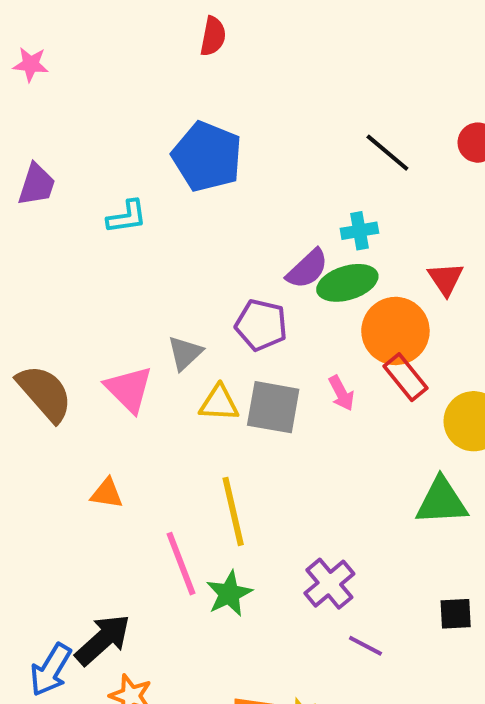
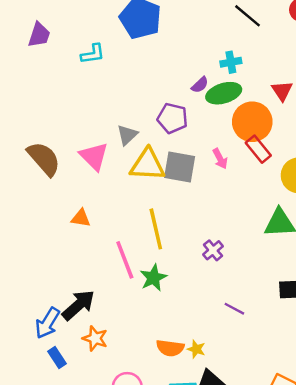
purple semicircle: (307, 269) -> (200, 85), size x0.7
yellow triangle: (219, 403) -> (147, 165), size x1.5
purple cross: (329, 584) -> (213, 250), moved, size x0.7

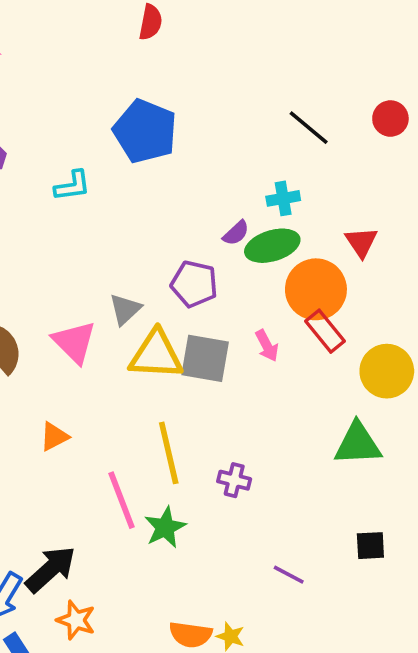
orange triangle: (81, 218) -> (54, 437), turned -36
purple cross: (213, 250) -> (234, 480), moved, turned -36

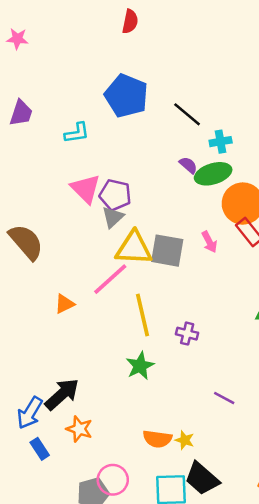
black line: (309, 128) -> (187, 114), moved
purple semicircle: (236, 233) -> (188, 165), turned -96
purple pentagon: (194, 284) -> (115, 195), moved
pink triangle: (74, 342) -> (86, 189), moved
pink line: (121, 500) -> (110, 279), moved, turned 69

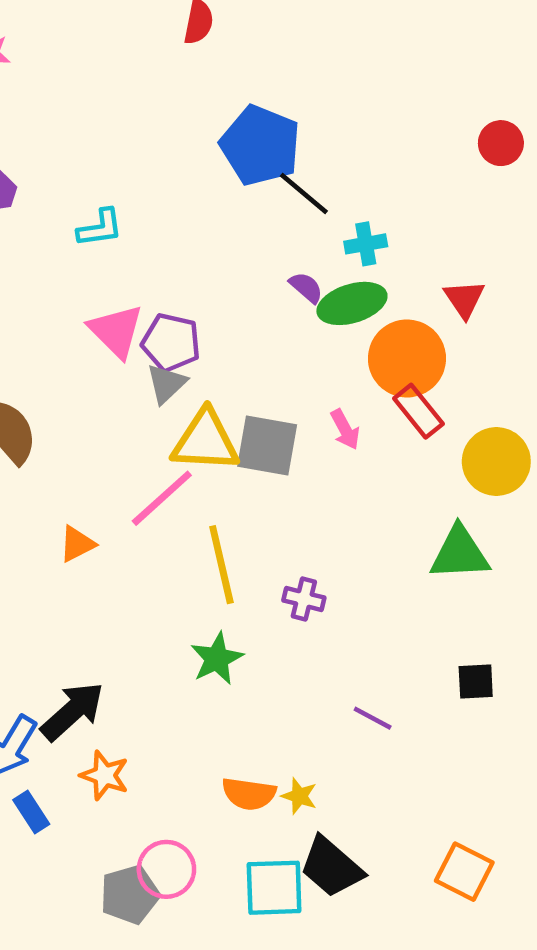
blue pentagon: (126, 96) -> (260, 145), moved

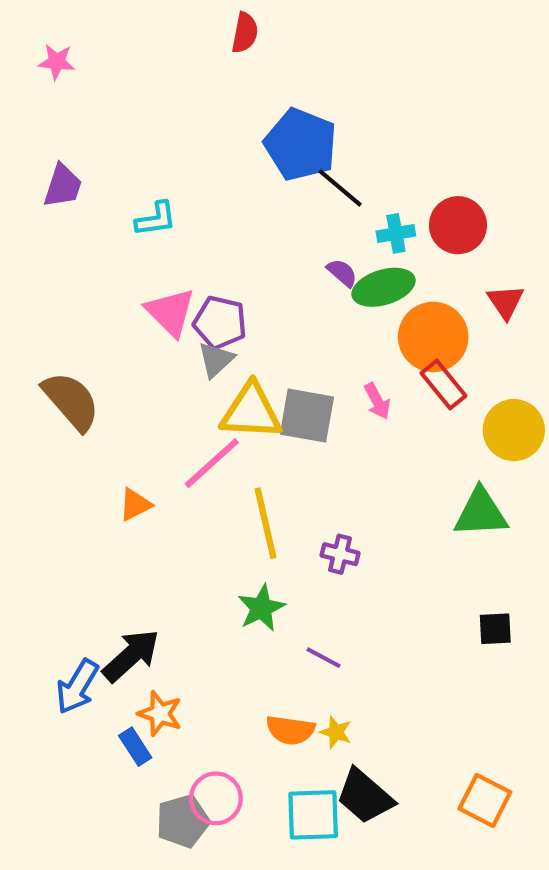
red circle: (501, 143) -> (458, 225), moved, size x1.4
red triangle: (464, 299) -> (506, 302), moved
purple line: (373, 718) -> (323, 658), moved
blue rectangle: (31, 812) -> (135, 747), moved

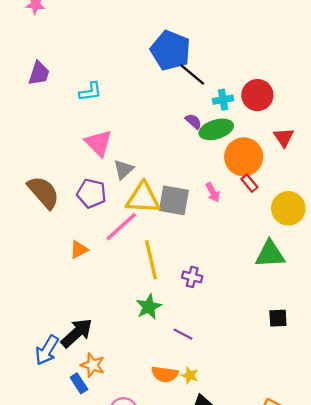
purple pentagon: (220, 322) -> (92, 193), moved
red rectangle: (443, 385) -> (249, 183), size x0.7

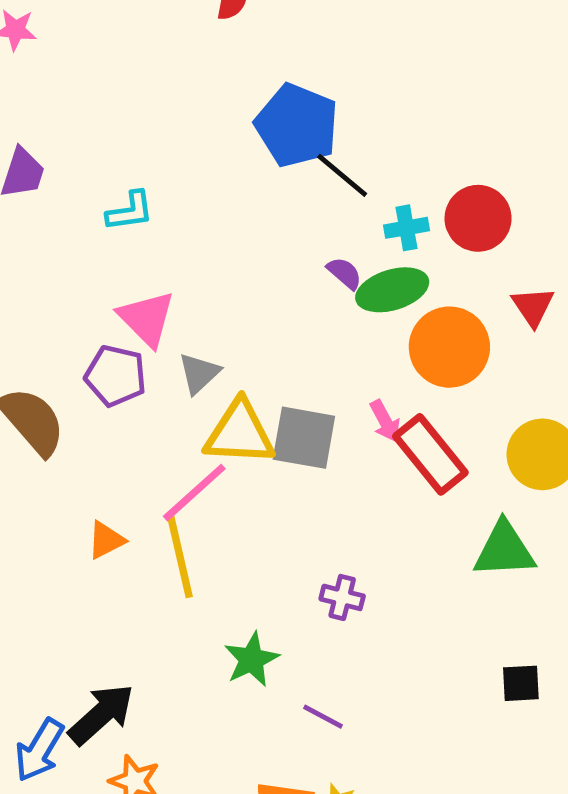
red rectangle: (249, 183) -> (430, 454), moved, size x2.0
purple pentagon: (92, 193) -> (116, 376), moved
yellow line: (151, 260) -> (180, 557), moved

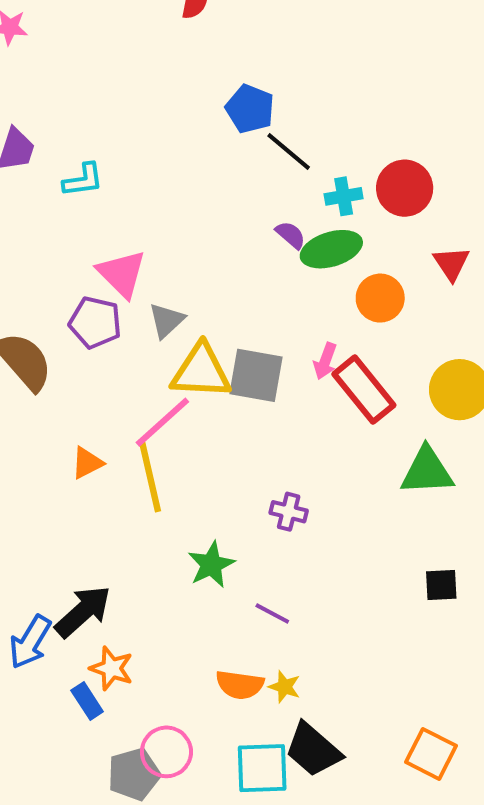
blue pentagon: (297, 125) -> (250, 109), size x0.7
cyan L-shape: (130, 211) -> (83, 180), moved
orange circle: (449, 347) -> (380, 298), size x0.7
pink arrow: (385, 421) -> (325, 361), turned 48

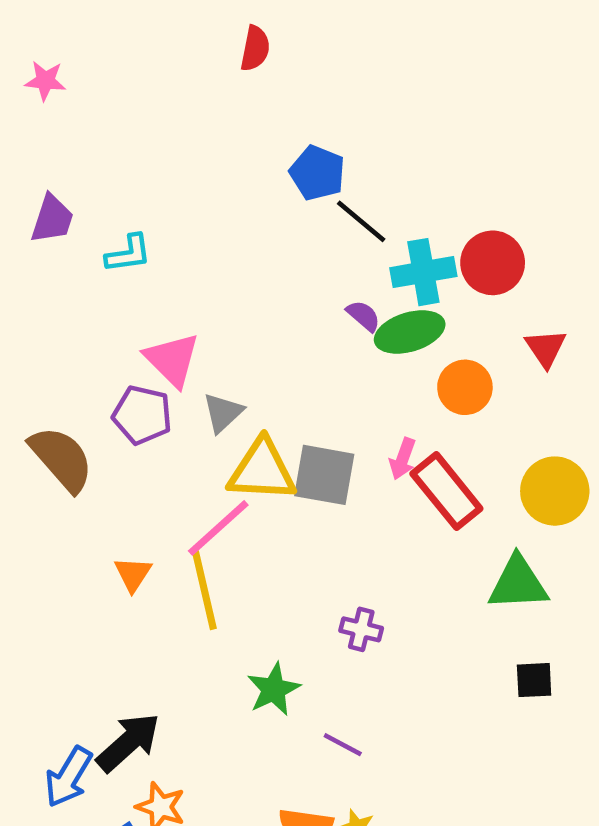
cyan cross: (344, 196) -> (423, 272), size x1.5
orange triangle: (87, 463) -> (133, 574), turned -30
black square: (441, 585) -> (534, 680), moved

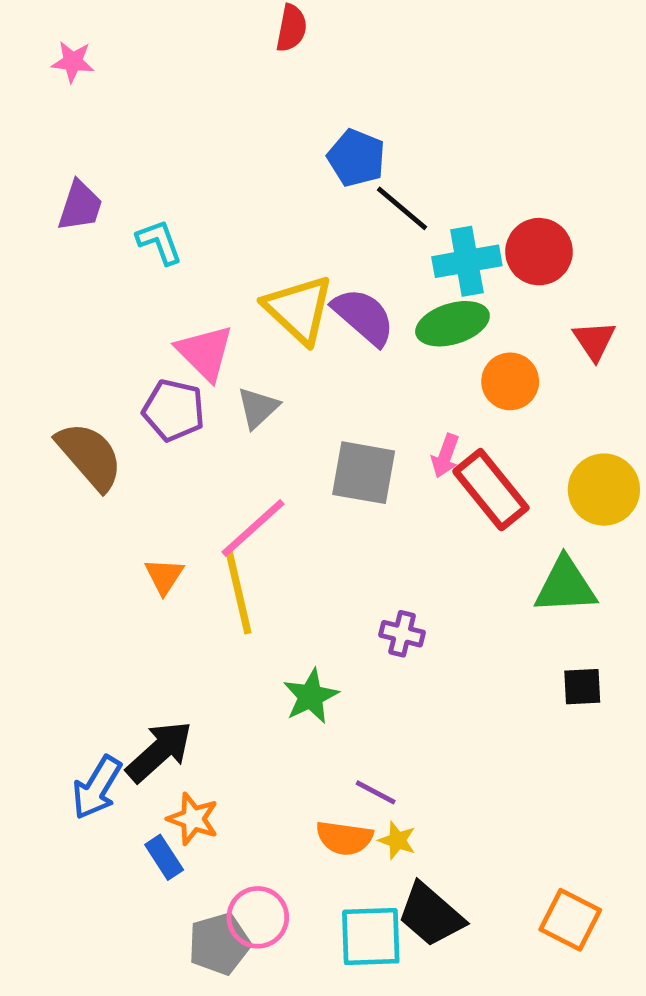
cyan L-shape: (128, 254) -> (159, 242), turned -102
purple semicircle: (363, 316) -> (364, 317), moved, size x1.8
yellow triangle: (262, 470) -> (299, 309), moved, turned 40
purple line: (343, 745) -> (376, 792), moved

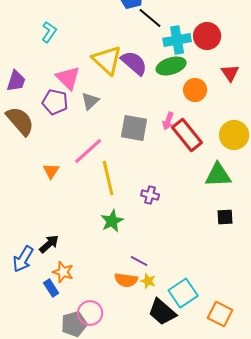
purple trapezoid: (80, 206) -> (16, 81), moved
cyan L-shape: (159, 242) -> (49, 32), turned 55
yellow line: (239, 593) -> (108, 178), moved
black arrow: (159, 752) -> (49, 244), size x0.7
cyan square: (371, 937) -> (183, 293), moved, turned -32

